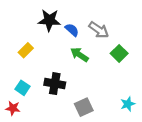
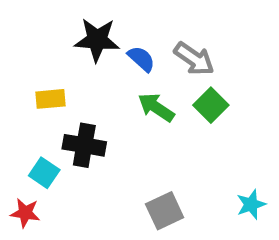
yellow rectangle: (26, 50) -> (51, 99), turned 40
green square: (119, 53) -> (211, 105), moved
black cross: (55, 84) -> (84, 145), moved

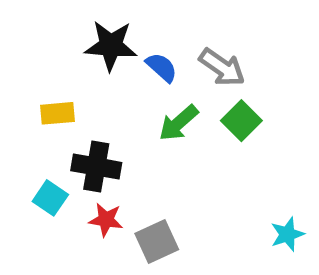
green arrow: (156, 107) -> (179, 123), turned -75
gray square: (165, 211) -> (157, 242), moved
red star: (25, 213) -> (106, 220), moved

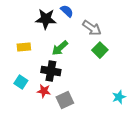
blue semicircle: (162, 67) -> (67, 11), moved
green arrow: (179, 123) -> (60, 48), moved
black cross: (96, 167) -> (51, 71), moved

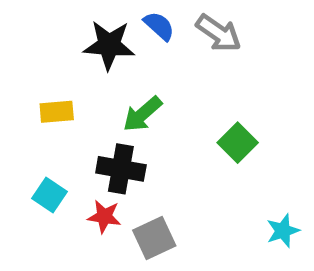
gray arrow: (92, 28) -> (219, 33), moved
green square: (100, 50) -> (238, 143), moved

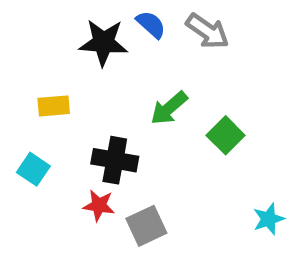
green arrow: (142, 114) -> (169, 108), moved
cyan square: (49, 195) -> (33, 169), moved

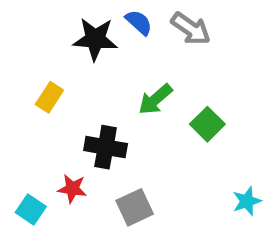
yellow rectangle: (54, 106) -> (49, 97), turned -52
cyan square: (33, 169) -> (31, 209), moved
red star: (99, 205) -> (72, 189), moved

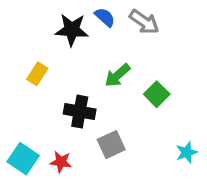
red star: (72, 189) -> (61, 162), moved
gray square: (135, 207) -> (111, 145), moved
cyan square: (31, 209) -> (23, 159), size x1.4

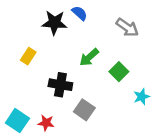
gray arrow: (144, 22) -> (127, 27), moved
gray square: (111, 145) -> (84, 110), turned -30
cyan star: (187, 152) -> (142, 97), moved

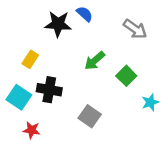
black cross: (60, 85) -> (49, 90), moved
cyan square: (17, 121) -> (19, 97), moved
red star: (46, 123) -> (32, 130), moved

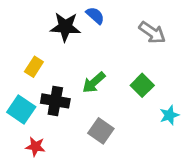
green arrow: (95, 61) -> (94, 82), moved

